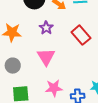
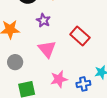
red rectangle: (81, 35) -> (80, 36), moved

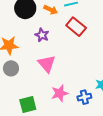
red rectangle: (80, 36) -> (76, 27), moved
gray circle: (15, 62) -> (11, 68), moved

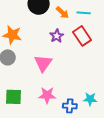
purple star: (42, 35) -> (57, 36), moved

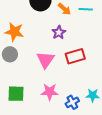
red rectangle: (82, 36) -> (75, 56), moved, turned -72
blue cross: (70, 106) -> (72, 102), turned -32

